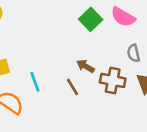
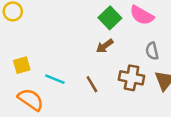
brown arrow: (85, 66) -> (105, 46), moved, turned -66
cyan line: (35, 82) -> (55, 79), turned -48

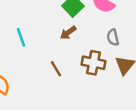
cyan line: (55, 79) -> (21, 37), moved, turned 48

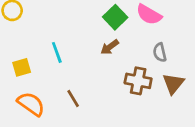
brown line: (56, 69) -> (73, 98), moved

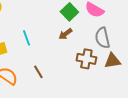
gray semicircle: (160, 52) -> (102, 38), size x1.5
brown triangle: (173, 84) -> (112, 61), turned 42

